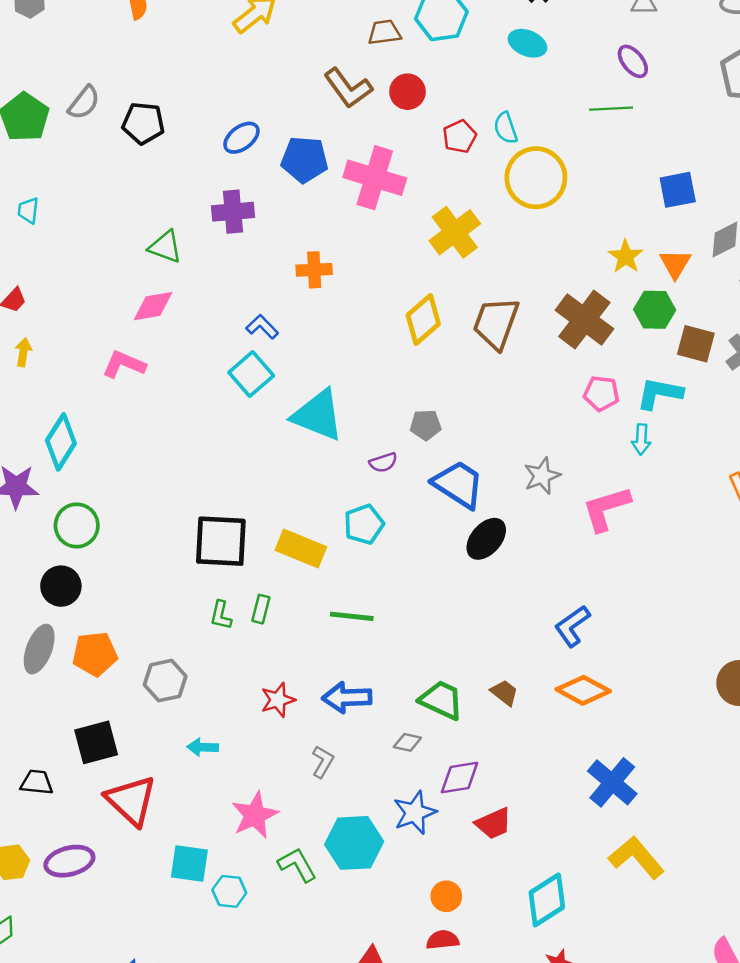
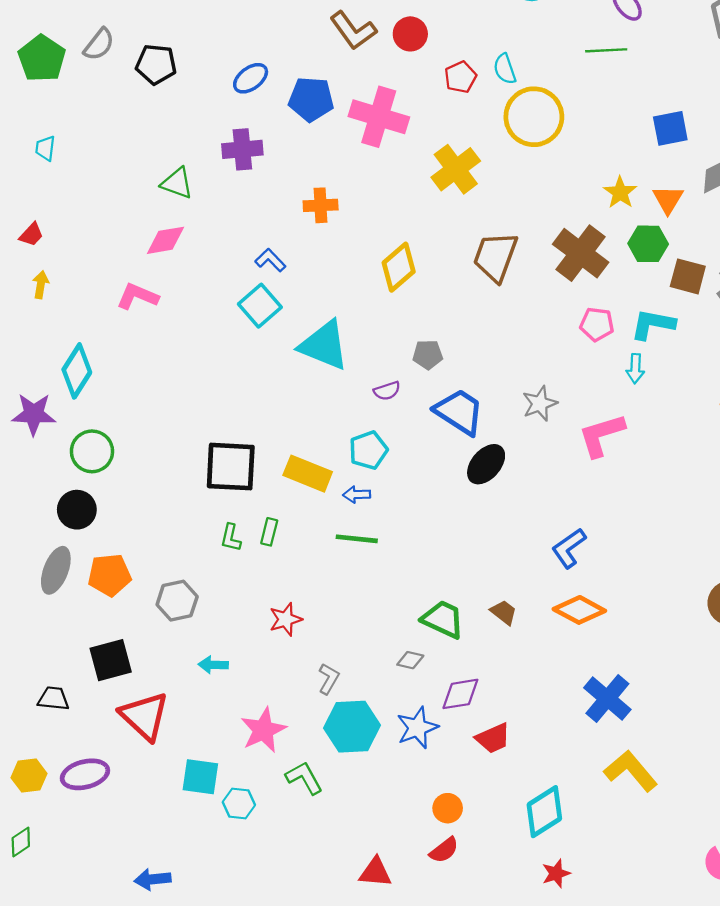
yellow diamond: (423, 319) -> (399, 267), moved
blue arrow: (347, 698) -> (357, 495), moved, size x0.6
cyan hexagon: (354, 843) -> (352, 727), moved
red semicircle: (443, 940) -> (444, 850), turned 148

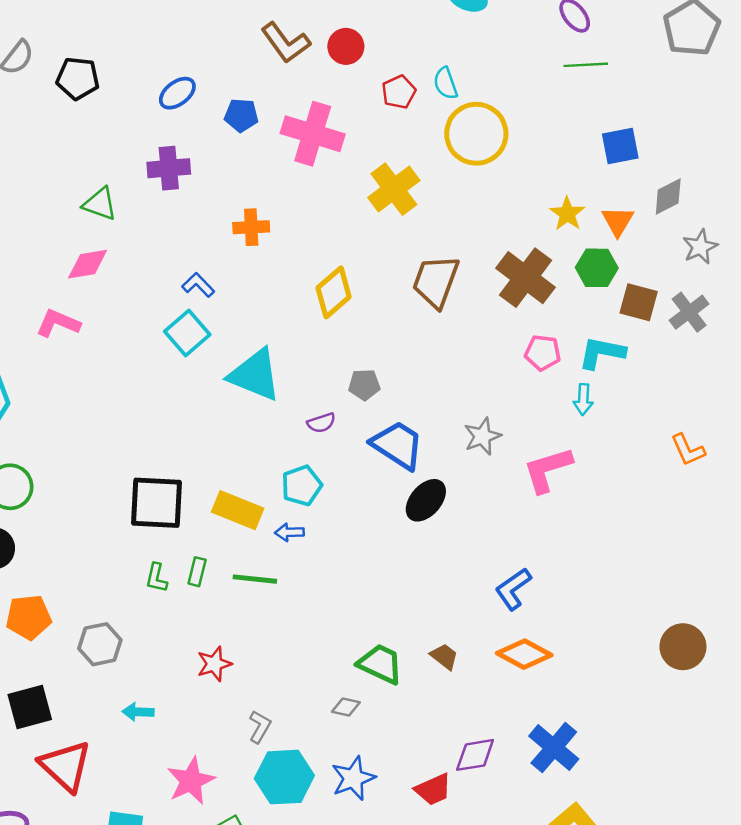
green line: (606, 50) -> (586, 65), moved
blue pentagon: (311, 99) -> (241, 115), size x0.7
green line: (357, 539) -> (255, 579), moved
purple diamond: (460, 694) -> (475, 755), moved

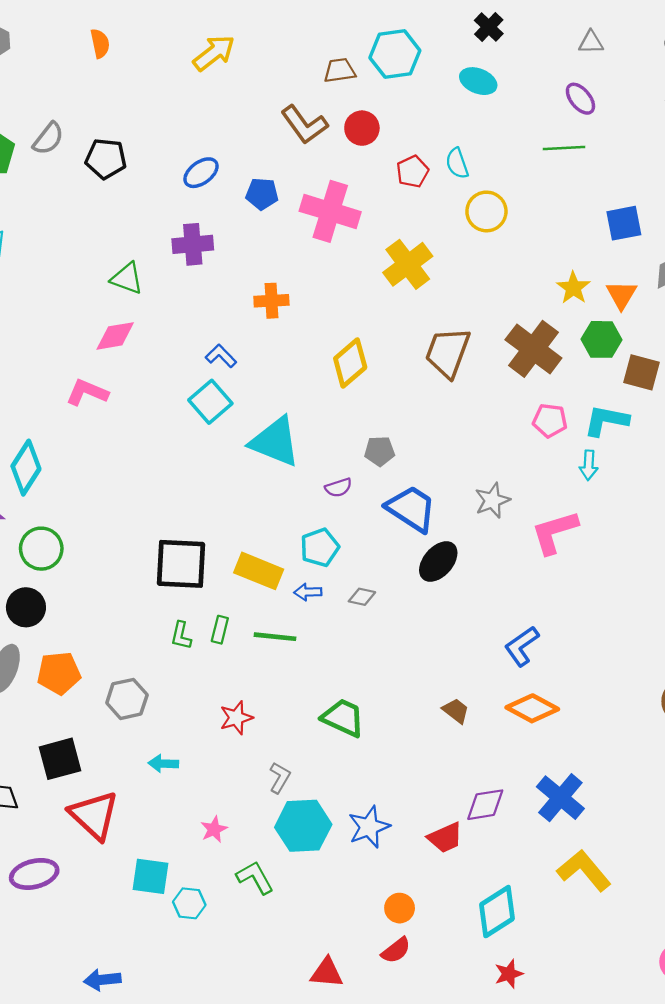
green line: (586, 65) -> (564, 148), moved
yellow circle: (476, 134) -> (486, 211), size x0.7
green trapezoid: (380, 664) -> (343, 718), moved
gray diamond: (346, 707) -> (362, 597), moved
pink star: (191, 781) -> (214, 829), size x0.6

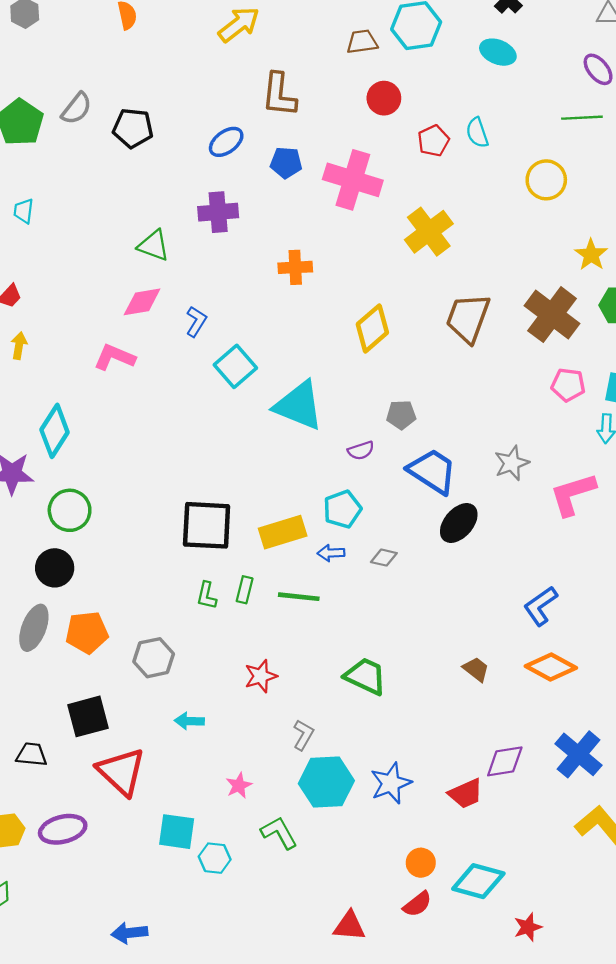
brown L-shape: (304, 125) -> (279, 95), moved, turned 42
yellow circle: (486, 211) -> (546, 180), moved
blue L-shape: (221, 356) -> (196, 322), moved, turned 76
yellow rectangle: (259, 571) -> (283, 532), turned -39
cyan diamond: (497, 912) -> (478, 881), moved, turned 48

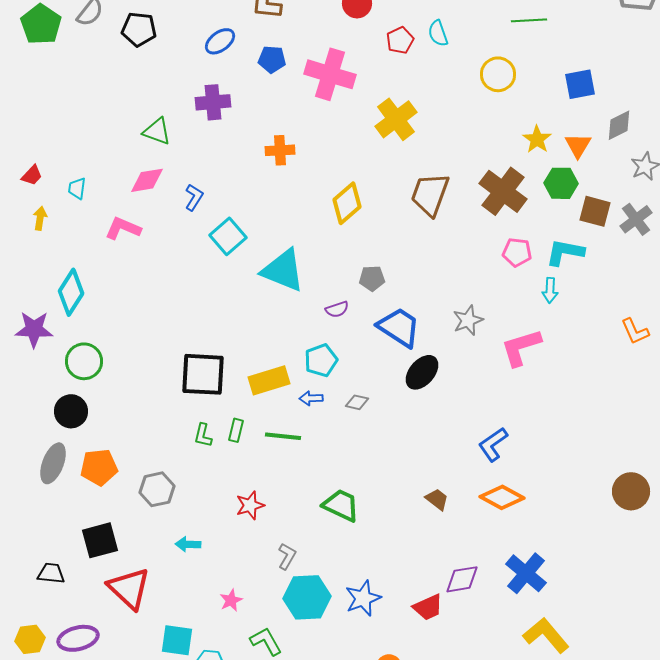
cyan trapezoid: (24, 211) -> (77, 188), moved

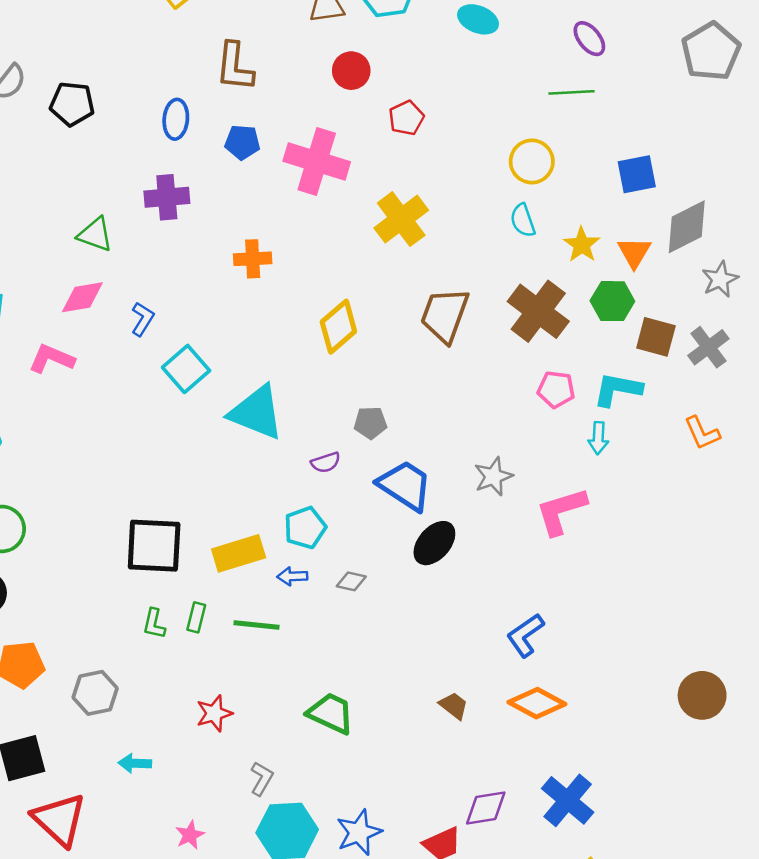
cyan semicircle: (438, 33) -> (523, 220), moved
blue ellipse: (220, 41) -> (176, 119), turned -48
gray diamond: (619, 125) -> (687, 227), size x1.4
orange L-shape: (635, 331) -> (702, 433), moved

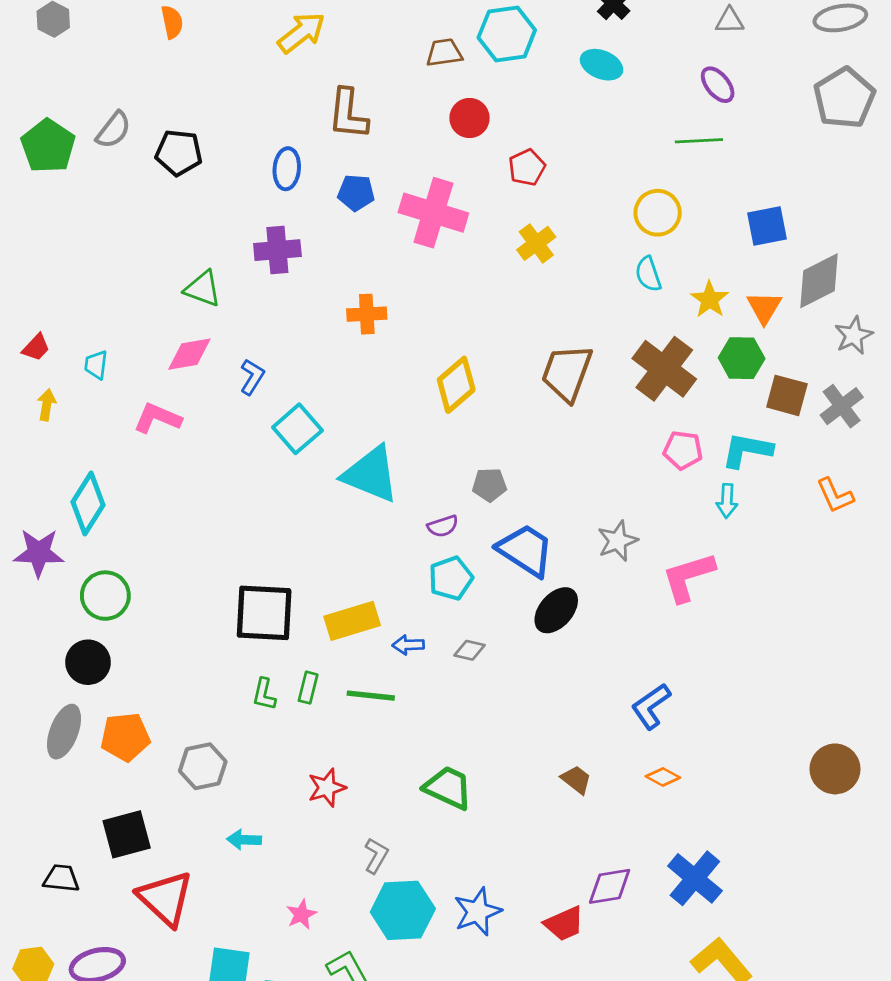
yellow cross: (401, 219) -> (536, 243), moved, size x0.7
cyan pentagon: (305, 528) -> (451, 578), moved
orange diamond: (537, 703) -> (663, 777), size x0.6

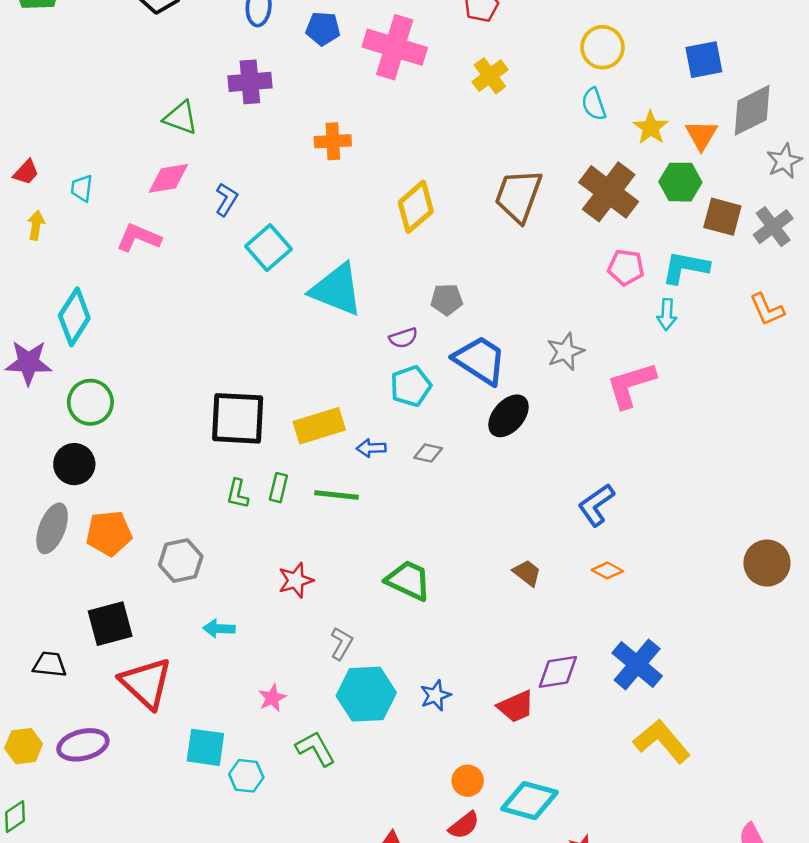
blue star: (478, 912) -> (435, 695), size x0.7

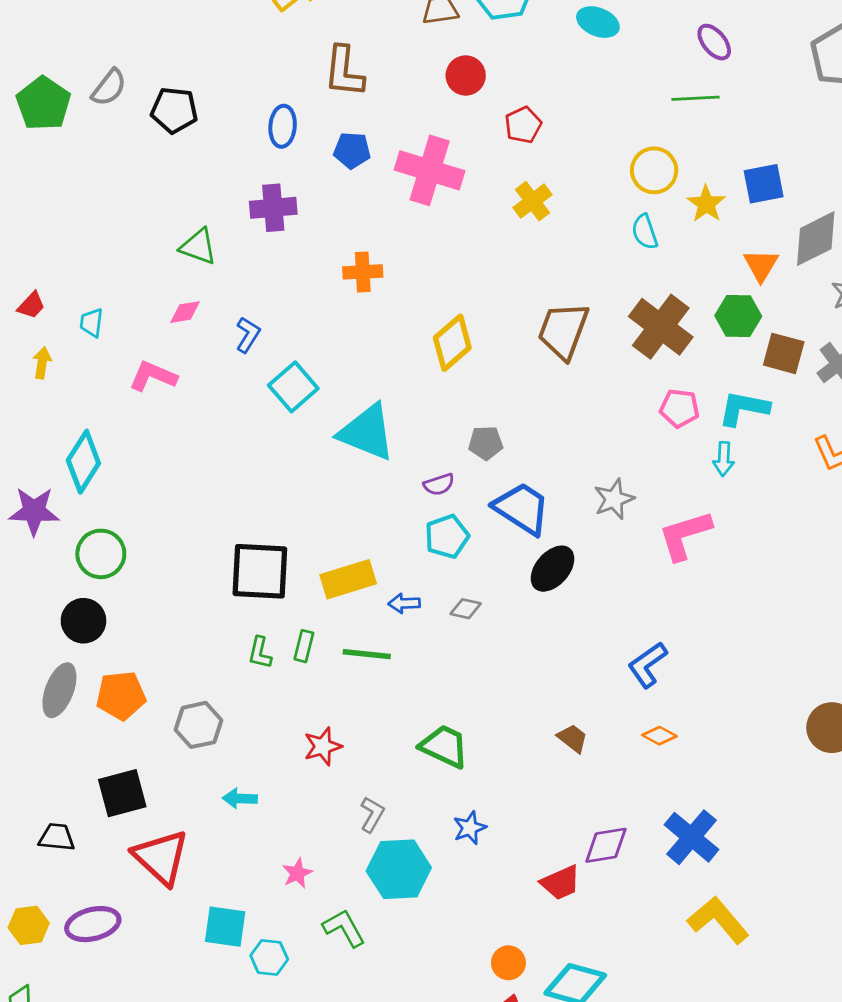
yellow star: (651, 128) -> (706, 204), moved
pink diamond: (168, 178) -> (185, 312), size x0.7
blue star: (435, 695) -> (470, 828), moved

